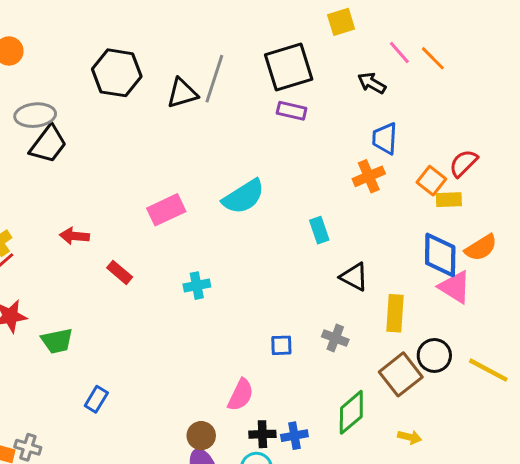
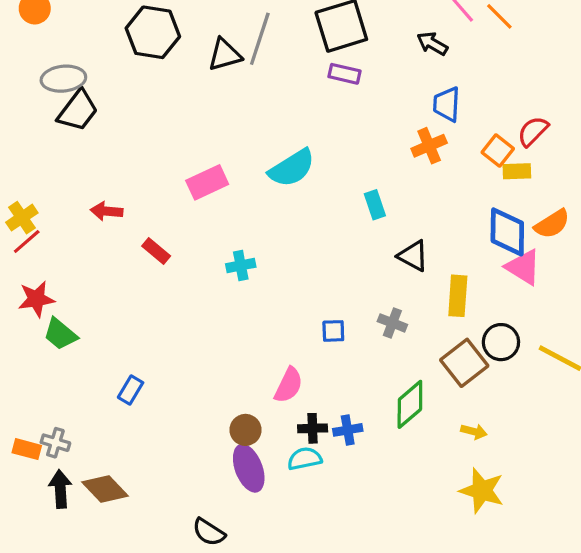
green trapezoid: (57, 341) -> (60, 334), moved, turned 52

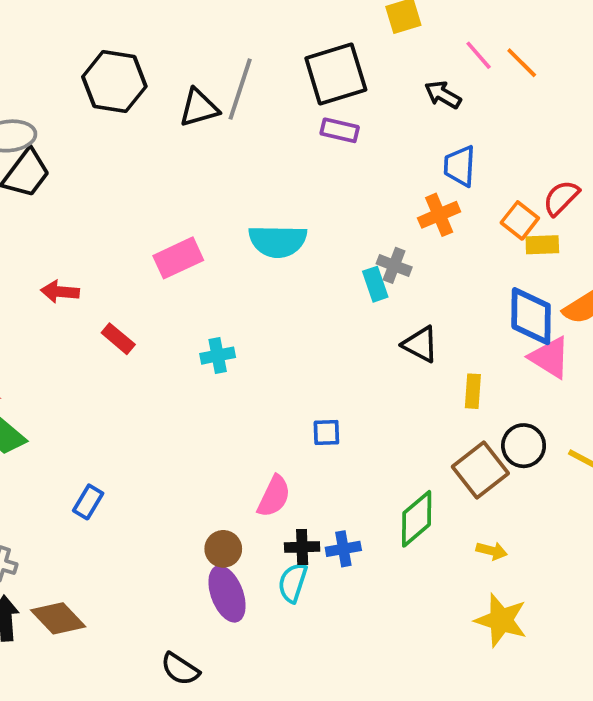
cyan semicircle: (292, 168) -> (278, 241), turned 33
yellow rectangle: (458, 296) -> (473, 391), size x0.7
gray cross: (392, 323) -> (394, 265), moved
cyan semicircle: (305, 459) -> (293, 583), turned -60

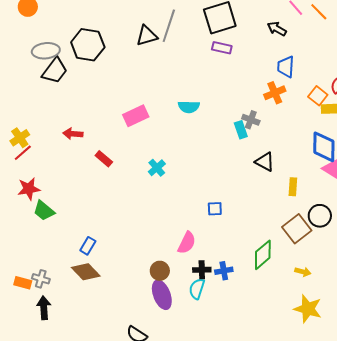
black hexagon: (114, 82) -> (88, 45), moved
cyan semicircle: (278, 241) -> (189, 107), size x0.7
cyan cross: (218, 356) -> (157, 168), turned -30
brown diamond: (58, 618) -> (86, 272), moved

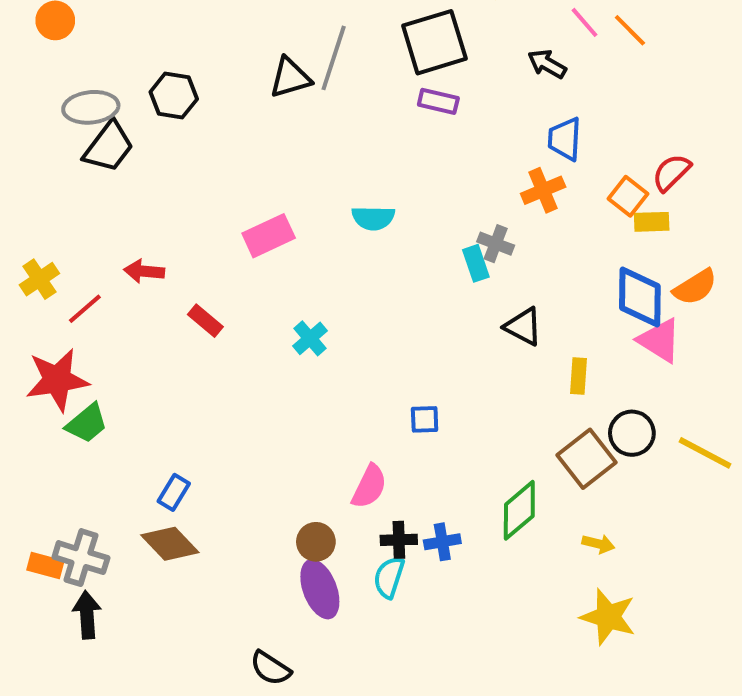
black hexagon: (88, 45) -> (174, 95), size x0.7
red line: (23, 153) -> (85, 309), moved
red star: (29, 189) -> (57, 380), size x1.4
green trapezoid: (44, 211) -> (87, 423), turned -80
gray cross: (41, 279) -> (81, 558), size x1.5

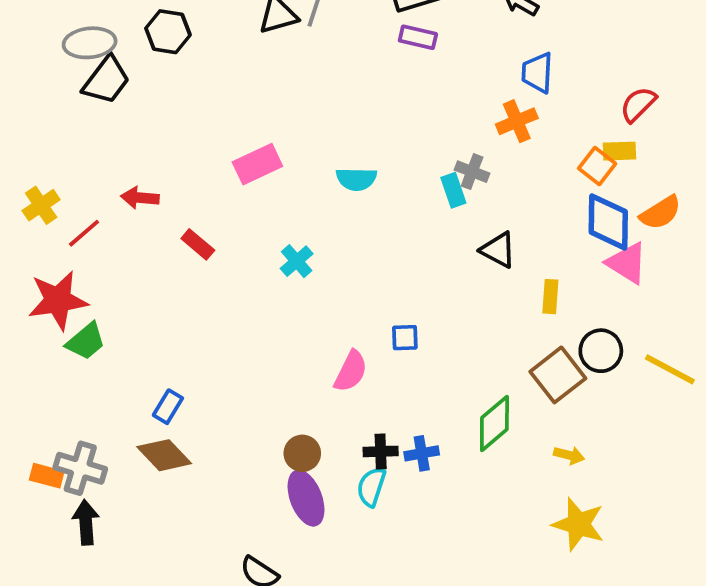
orange square: (628, 196) -> (597, 166), moved
cyan semicircle: (373, 218) -> (356, 179), moved
pink semicircle: (369, 486) -> (351, 371), moved

